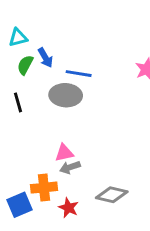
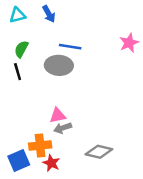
blue arrow: (45, 58) -> (49, 14), moved
green semicircle: (25, 65) -> (21, 49), moved
red star: (69, 208) -> (51, 163), moved

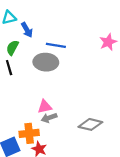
blue arrow: (49, 14) -> (27, 30), moved
gray diamond: (99, 152) -> (90, 124), moved

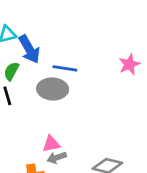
blue arrow: (27, 30) -> (29, 49), size x1.5

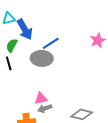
blue line: (65, 68) -> (51, 43), turned -42

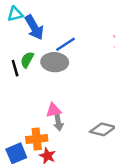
green semicircle: (12, 45) -> (27, 60), moved
gray arrow: (45, 108) -> (58, 122), turned -80

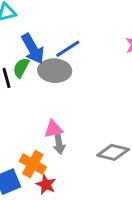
blue arrow: (34, 27) -> (33, 49), moved
orange cross: (37, 139) -> (33, 164), turned 35

